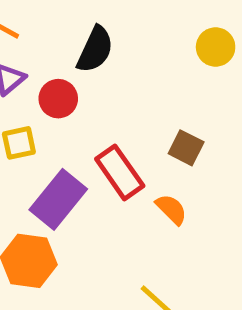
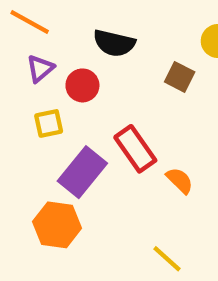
black semicircle: (95, 49) -> (114, 43), turned 78
brown square: (186, 148) -> (180, 77), moved

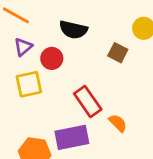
yellow square: (49, 123) -> (29, 84), size x1.4
purple rectangle: (82, 172) -> (72, 137), moved, turned 40

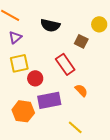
red circle: (52, 58) -> (35, 78), moved
red rectangle: (88, 101) -> (65, 64), moved

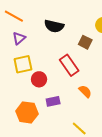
purple rectangle: (49, 100) -> (53, 101), size x0.6

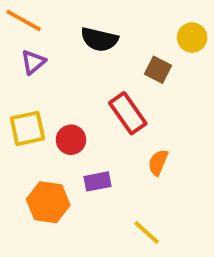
yellow square: (23, 64) -> (27, 128), moved
orange semicircle: (85, 91) -> (158, 162), turned -112

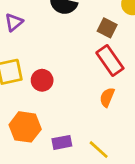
red rectangle: (128, 113) -> (110, 60), moved
purple rectangle: (97, 181) -> (62, 142), moved

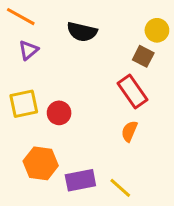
brown square: (107, 28) -> (143, 56), moved
purple rectangle: (62, 142) -> (80, 180), size x1.4

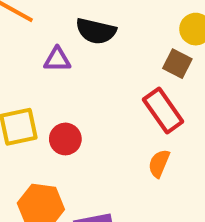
purple triangle: (28, 50) -> (57, 60), moved, turned 40

